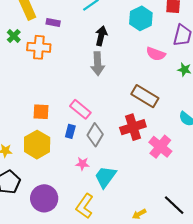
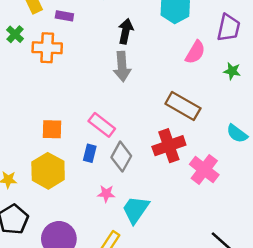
pink semicircle: (156, 54) -> (195, 52), turned -78

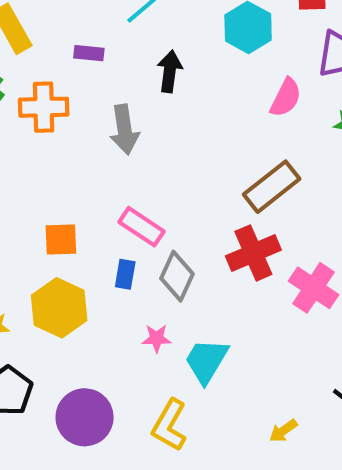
purple rectangle: (64, 16) -> (89, 53), moved
gray arrow: (122, 67) -> (124, 129), moved
brown rectangle: (183, 106) -> (272, 187), turned -64

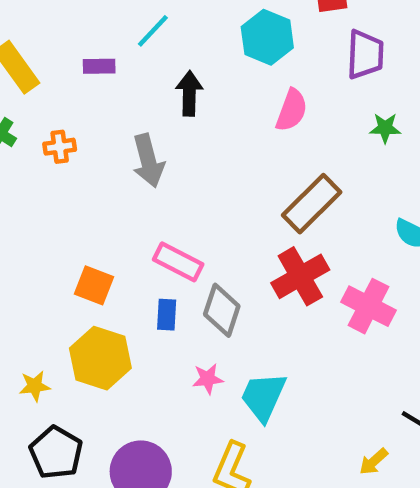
purple rectangle: (89, 53) -> (99, 66), moved
pink semicircle: (286, 98) -> (292, 110), moved
orange cross: (44, 107) -> (60, 147), size x0.6
orange square: (61, 239) -> (94, 285), turned 30
yellow arrow: (283, 431) -> (374, 462), moved

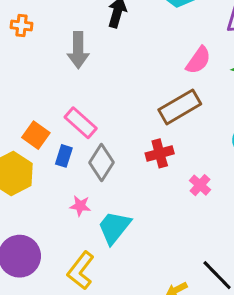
pink semicircle: (292, 110) -> (198, 60), moved
red cross: (300, 276) -> (160, 153), size x0.7
orange square: (94, 285) -> (36, 135), moved
pink cross: (368, 306) -> (200, 185), size x0.6

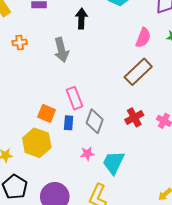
pink rectangle: (81, 123) -> (75, 98), turned 40
red cross: (160, 153) -> (134, 117), moved

